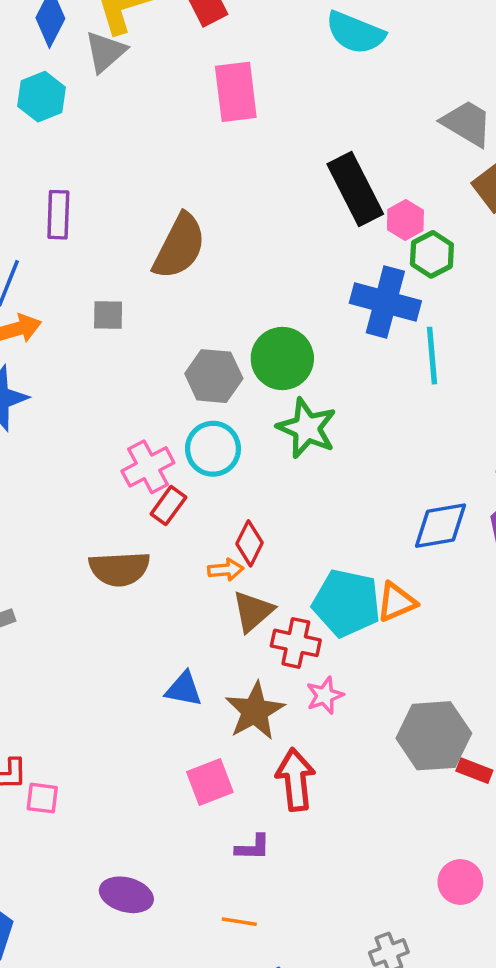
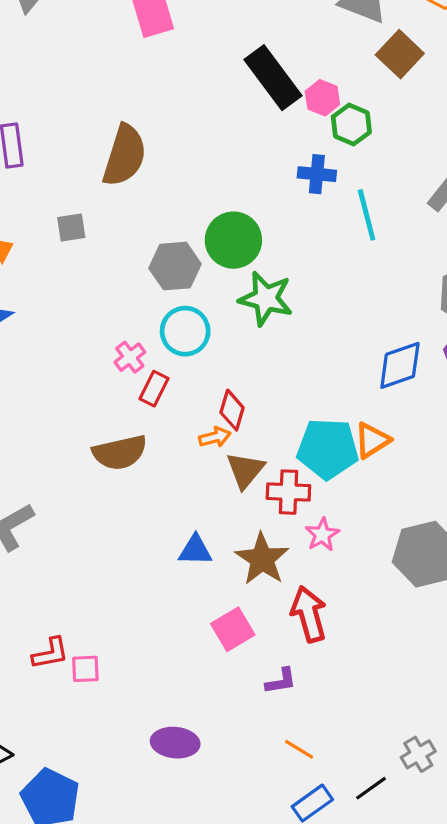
blue cross: (385, 302) -> (317, 174), size x0.6
pink cross: (148, 467) -> (130, 357), size x0.7
orange line: (239, 922) -> (299, 749), moved, turned 32

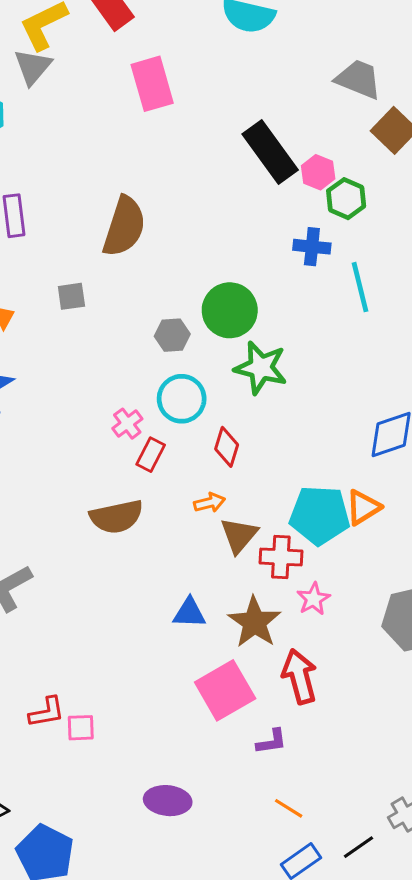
gray hexagon: (175, 266) -> (172, 335), size x0.7
red diamond: (232, 410) -> (227, 447), moved
pink square: (233, 629) -> (225, 690), size x1.4

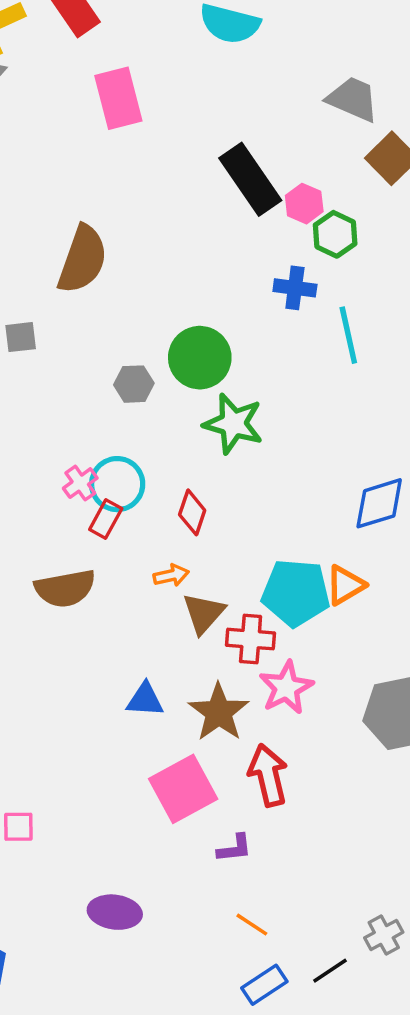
cyan circle: (182, 399) -> (117, 484), moved
pink star: (313, 599) -> (286, 688), size x1.4

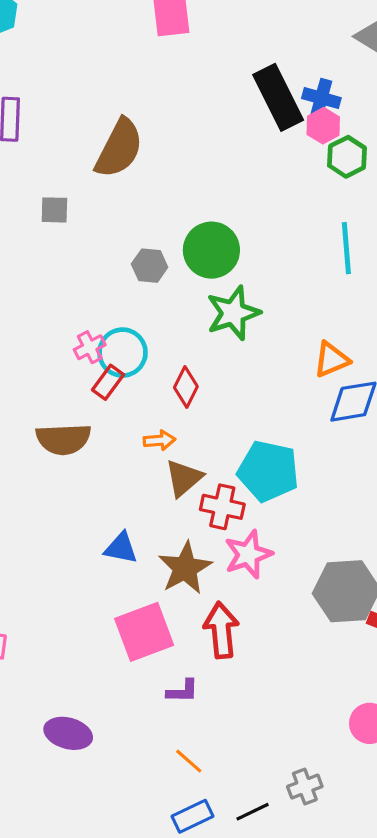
blue cross: (295, 288) -> (321, 98), moved
green star: (233, 424) -> (233, 313), turned 30
orange triangle: (345, 585) -> (331, 360), moved

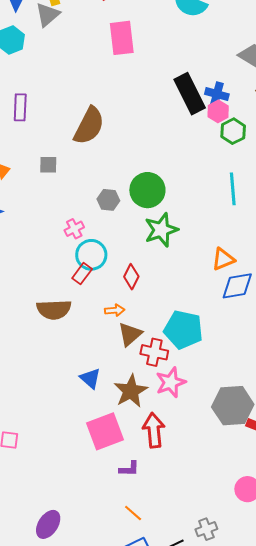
pink cross: (90, 347) -> (74, 229), moved
blue triangle: (121, 548) -> (90, 378), turned 30
purple ellipse: (68, 733) -> (48, 524), moved, turned -72

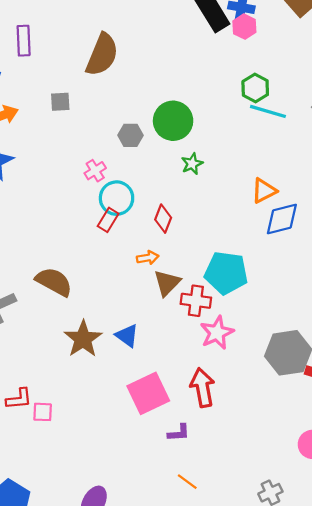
green hexagon: (233, 131) -> (255, 88), moved
cyan line: (233, 189) -> (268, 111), turned -64
green star: (161, 230) -> (192, 164), size x0.6
brown semicircle: (54, 310) -> (54, 282), moved, turned -144
brown star: (131, 391) -> (83, 339), moved

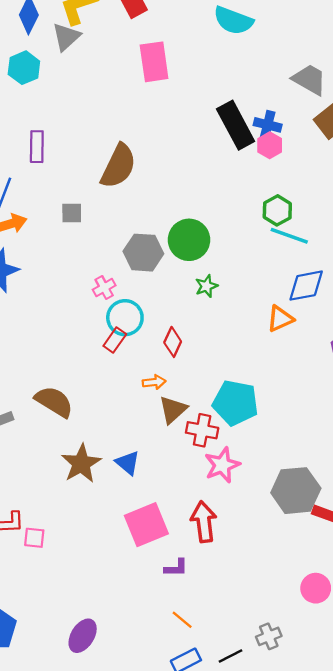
gray hexagon: (130, 135) -> (143, 253), size x1.5
blue diamond: (282, 219) -> (306, 286), moved

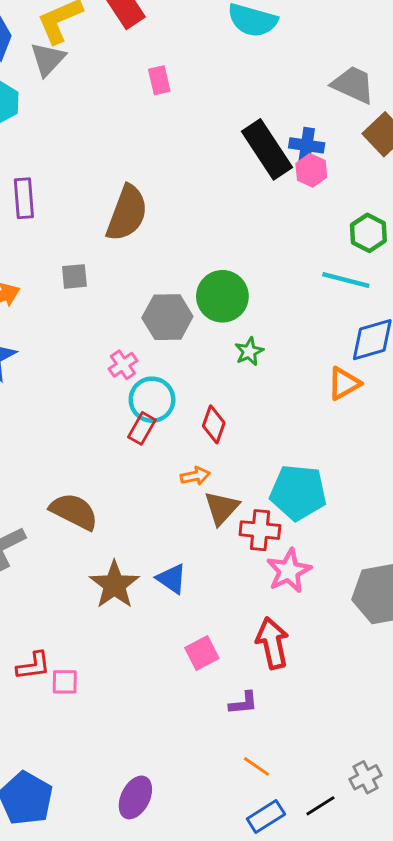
pink rectangle: (154, 62) -> (159, 80), size x0.6
green hexagon: (277, 210) -> (368, 233), moved
pink square: (146, 525) -> (202, 653), size x0.6

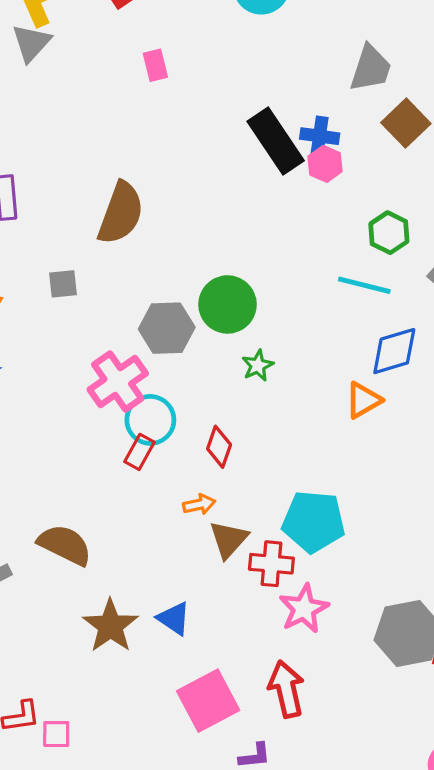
gray trapezoid: (353, 85) -> (371, 68), turned 84
pink cross: (123, 365) -> (118, 381), size x1.8
pink square: (202, 653) -> (208, 701), size x1.6

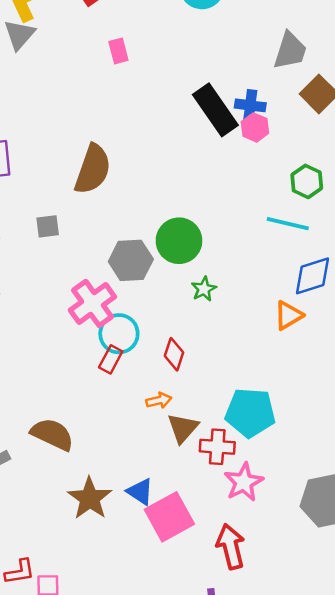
pink square: (208, 701) -> (169, 517), moved

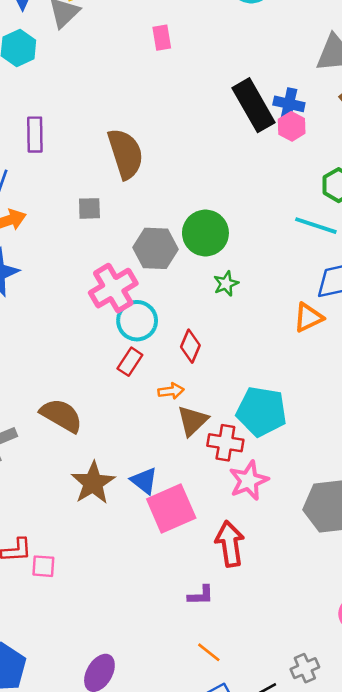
brown semicircle: (93, 169) -> (125, 154), turned -42
gray square: (48, 226) -> (89, 208), moved
red rectangle: (111, 359) -> (130, 362), moved

